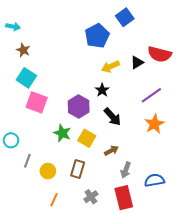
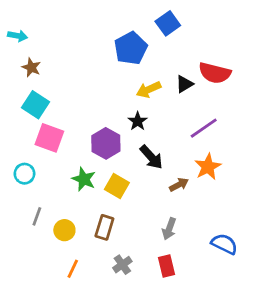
cyan circle: (11, 140) -> (24, 174), moved
brown arrow: (111, 151) -> (179, 185), moved
blue semicircle: (154, 180) -> (224, 244), moved, turned 36
red rectangle: (124, 198) -> (166, 266), size x0.7

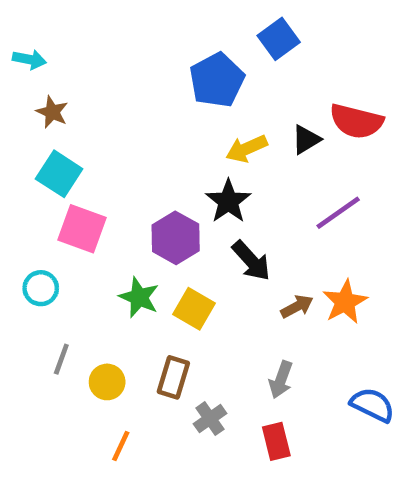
black star: (138, 121) -> (228, 201), size x1.4
orange star: (208, 167) -> (345, 302), moved
gray cross: (122, 265) -> (210, 419), moved

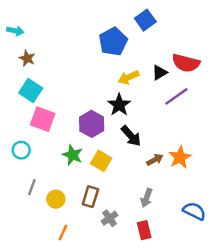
purple line: (338, 213) -> (176, 96), moved

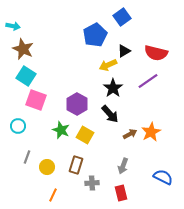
brown star: (27, 58) -> (23, 49), size x1.5
black triangle: (160, 73) -> (124, 51), moved
black star: (119, 105) -> (113, 88), moved
gray cross: (110, 218) -> (92, 183), turned 32

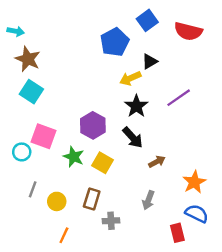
red semicircle: (156, 53) -> (188, 31), moved
pink square: (36, 100) -> (43, 136), moved
orange star: (151, 132) -> (194, 182), moved
red rectangle: (121, 193) -> (177, 233), moved

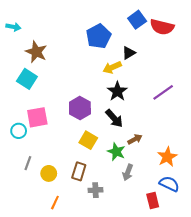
blue square: (147, 20) -> (137, 20), moved
brown star: (28, 59) -> (36, 52), moved
purple line: (179, 98) -> (163, 92), moved
pink square: (43, 136) -> (37, 117), turned -30
green star: (74, 157) -> (116, 152), moved

